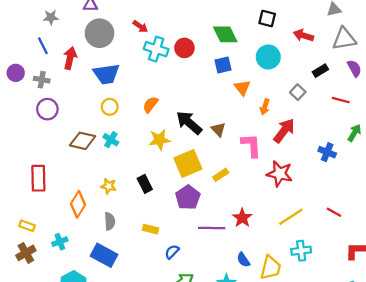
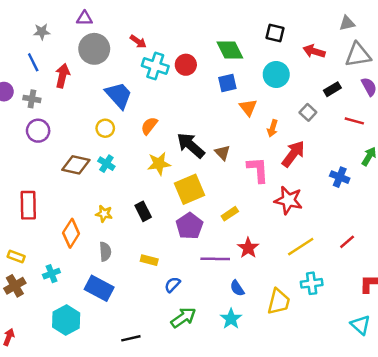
blue trapezoid: (106, 74) -> (119, 95), moved, turned -124
yellow rectangle: (221, 175) -> (230, 214), moved
red line: (334, 212) -> (347, 242), turned -70
blue semicircle: (243, 260) -> (237, 288), moved

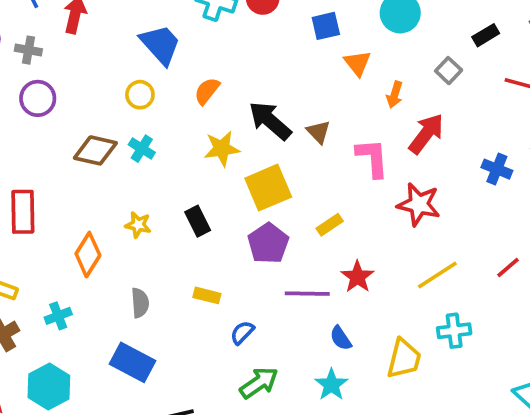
gray semicircle: (105, 252) -> (140, 303), moved
blue rectangle: (99, 288) -> (133, 362), moved
cyan hexagon: (66, 320) -> (49, 387), moved

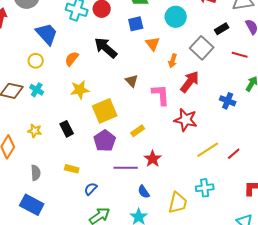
gray square: (449, 71) -> (202, 48), size x1.6
black arrow: (270, 121) -> (106, 48), moved
yellow line: (437, 275) -> (208, 150), moved

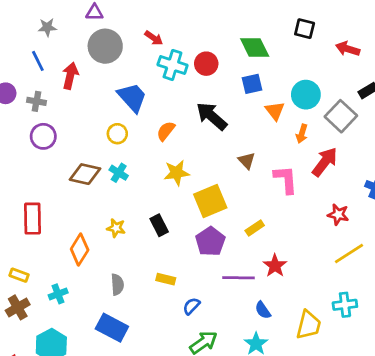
cyan circle: (176, 17) -> (306, 95), moved
red star: (186, 120) -> (338, 214), moved, size x0.7

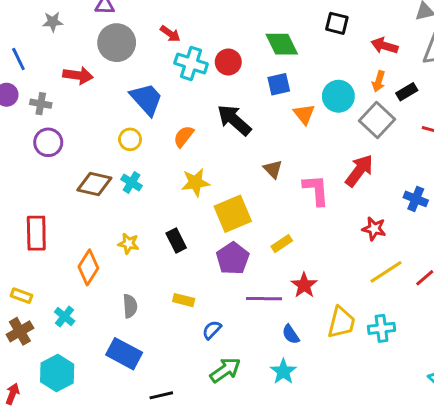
blue line: (38, 61) -> (18, 59), moved
red arrow: (70, 76) -> (78, 75), turned 85
orange arrow: (302, 134) -> (379, 81), moved
cyan cross: (58, 294) -> (65, 316), turned -30
yellow trapezoid: (309, 325) -> (341, 322), moved

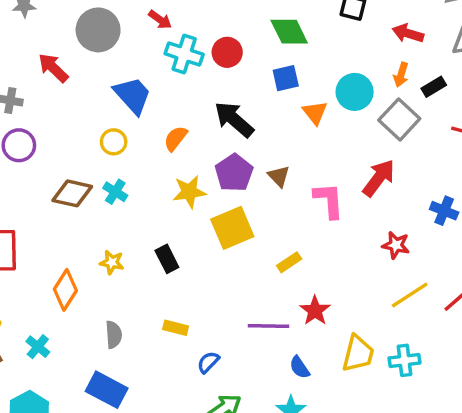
red arrow: (78, 75) -> (53, 68), turned -144
purple pentagon: (233, 258) -> (234, 173), moved

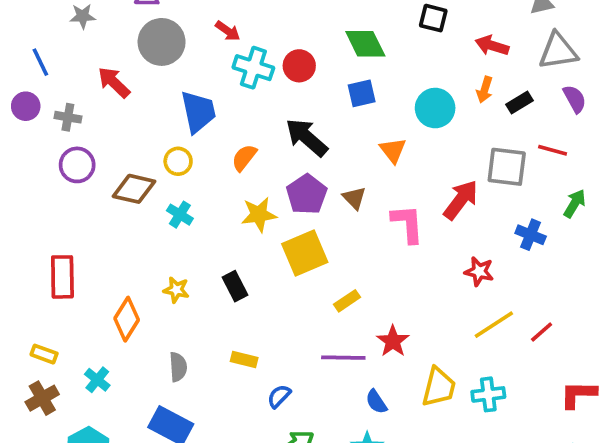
blue trapezoid: (132, 95) -> (198, 112), turned 30
orange triangle: (315, 113) -> (393, 150), moved
gray square: (399, 119) -> (507, 167), moved, turned -36
brown diamond: (72, 193) -> (134, 189), moved
yellow rectangle: (289, 262) -> (347, 301), moved

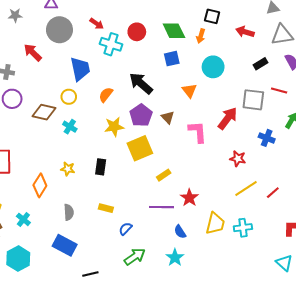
red circle: (299, 66) -> (137, 32), moved
orange arrow: (485, 90) -> (201, 36), moved
black rectangle: (235, 286) -> (101, 167), turned 35

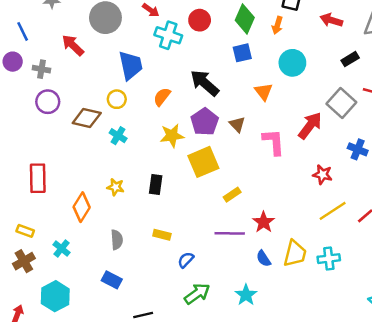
green diamond: (174, 31) -> (245, 19), turned 50
gray square: (253, 100) -> (341, 103), turned 35
blue semicircle: (180, 232) -> (264, 259), moved
blue rectangle: (65, 245) -> (112, 280), size x0.7

